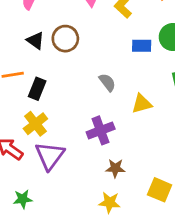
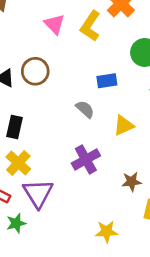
blue rectangle: (142, 46) -> (107, 81), moved
brown star: (115, 168) -> (132, 182), moved
green star: (23, 199) -> (16, 223), moved

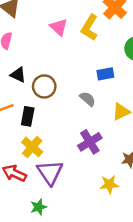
brown circle: (35, 71) -> (44, 86), moved
green star: (16, 223) -> (39, 207), moved
yellow star: (107, 232) -> (109, 184), moved

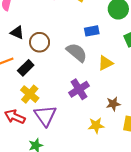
gray semicircle: (88, 99) -> (77, 52), size x1.5
black rectangle: (28, 116) -> (26, 68), turned 35

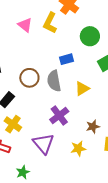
brown circle: (40, 42) -> (29, 78), moved
gray semicircle: (77, 52) -> (54, 81), turned -135
purple triangle: (45, 116) -> (43, 144), moved

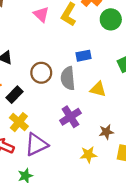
green circle: (90, 36) -> (111, 19), moved
yellow triangle: (82, 89) -> (98, 89), turned 42
purple triangle: (43, 144) -> (36, 144), moved, turned 40

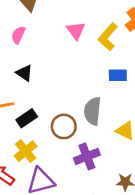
blue rectangle: (84, 56) -> (118, 75), moved
brown circle: (41, 73) -> (64, 126), moved

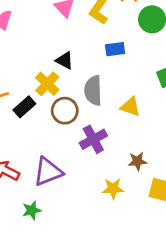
black triangle: (24, 73) -> (65, 60), moved
yellow cross: (26, 151) -> (47, 84), moved

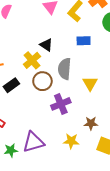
black rectangle: (24, 107) -> (11, 85), moved
yellow triangle: (130, 107) -> (90, 83), turned 35
purple triangle: (48, 172) -> (33, 142), moved

